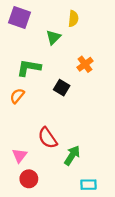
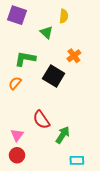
green triangle: (53, 37) -> (46, 32), turned -32
black square: (62, 88) -> (54, 76), size x1.5
red circle: (29, 179) -> (17, 155), moved

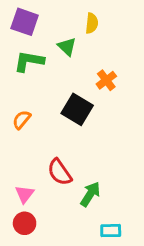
green L-shape: (25, 59) -> (29, 61), moved

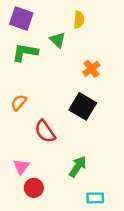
black square: (77, 109) -> (83, 106), moved
red semicircle: (60, 172) -> (45, 131), moved
red circle: (25, 223) -> (34, 188), moved

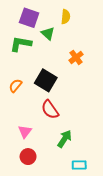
purple square: (21, 19) -> (29, 18), moved
black square: (83, 106) -> (46, 80), moved
red semicircle: (45, 131) -> (50, 110), moved
pink triangle: (21, 167) -> (25, 132), moved

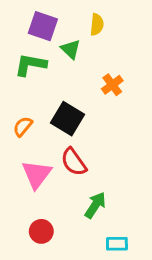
pink triangle: (25, 132) -> (37, 174), moved, size x1.5

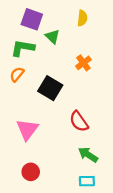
yellow semicircle: (97, 25) -> (82, 18), moved
orange semicircle: (23, 126) -> (17, 74), moved
red semicircle: (74, 162) -> (79, 121), moved
green arrow: (95, 205) -> (88, 155), moved, turned -90

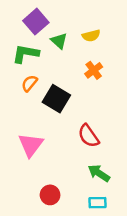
yellow semicircle: (82, 18) -> (91, 36), moved, turned 70
purple square: (32, 19) -> (36, 22), turned 30
orange semicircle: (17, 74) -> (29, 83), moved
red circle: (31, 172) -> (50, 195), moved

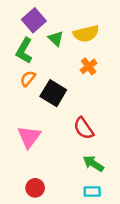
yellow semicircle: (91, 36) -> (86, 34), size x1.5
green L-shape: (26, 54) -> (24, 51), turned -70
red circle: (50, 195) -> (35, 188), moved

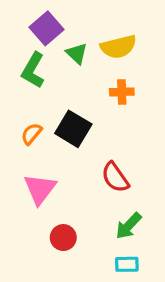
orange cross: (89, 66) -> (122, 92), turned 35
orange semicircle: (28, 79) -> (31, 134), moved
green arrow: (93, 164) -> (129, 226), turned -80
red circle: (35, 188) -> (63, 238), moved

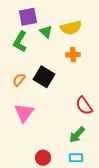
purple square: (47, 28) -> (28, 17), turned 30
red semicircle: (115, 177) -> (84, 106), moved
red circle: (63, 238) -> (43, 158), moved

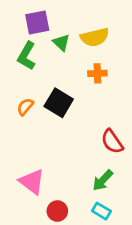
pink triangle: (24, 113) -> (32, 182), moved, turned -30
cyan rectangle: (76, 158) -> (101, 211), turned 32

